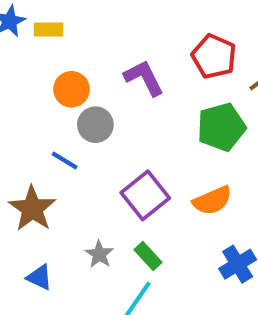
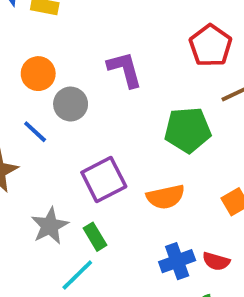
red pentagon: (214, 56) -> (210, 46), moved
orange circle: (72, 89) -> (38, 74), moved
gray star: (99, 254) -> (50, 226), size x1.4

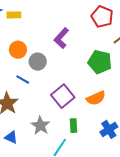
purple L-shape: (125, 69) -> (61, 38), turned -110
green pentagon: (188, 130) -> (100, 62), turned 30
green rectangle: (95, 237) -> (74, 126), moved, turned 40

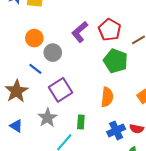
red pentagon: (102, 17) -> (110, 30), moved
purple square: (63, 96) -> (61, 90), moved
orange semicircle: (96, 98) -> (107, 97), turned -66

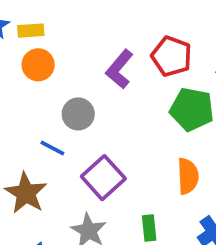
orange circle: (34, 38) -> (38, 65), moved

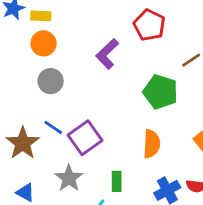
red pentagon: (172, 56) -> (149, 25), moved
gray circle: (78, 114) -> (51, 81), moved
blue line: (52, 148) -> (53, 127), moved

